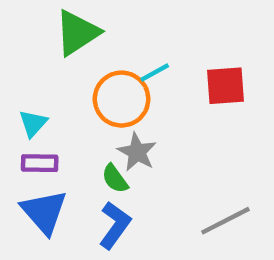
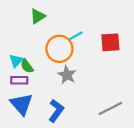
green triangle: (77, 33) -> (38, 16), size x0.7
green semicircle: (115, 179) -> (27, 66), moved

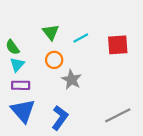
green triangle: (38, 16) -> (51, 32), moved, turned -35
orange circle: (59, 49) -> (54, 60), moved, size x0.6
green semicircle: (27, 66) -> (13, 47), moved

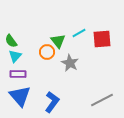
green triangle: (51, 32) -> (58, 41), moved
cyan line: (81, 38) -> (79, 33), moved
gray star: (72, 80) -> (70, 63), moved

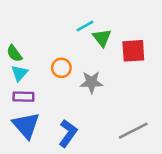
cyan line: (79, 33) -> (85, 26), moved
green triangle: (58, 41) -> (102, 38), moved
gray star: (70, 63) -> (91, 82), turned -30

